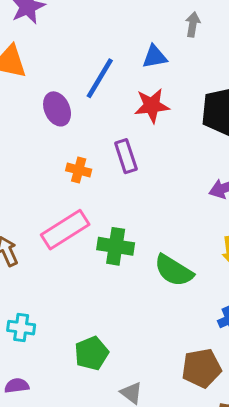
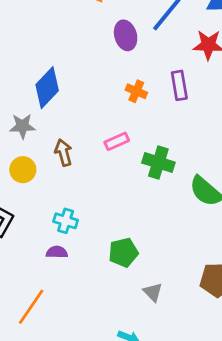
pink rectangle: (65, 230) -> (117, 141), size x0.6
purple semicircle: (17, 386) -> (57, 252), moved

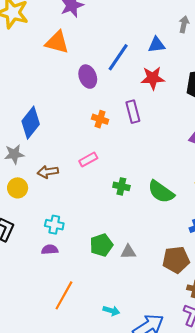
brown arrow: (63, 153) -> (48, 172), turned -78
green cross: (158, 163) -> (121, 186), moved, size x0.7
gray triangle: (153, 292) -> (128, 252), moved, turned -42
orange line: (31, 307) -> (64, 295), moved

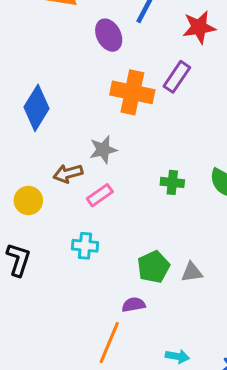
purple rectangle: (133, 112) -> (177, 77), turned 55
orange cross: (100, 119) -> (132, 92), size x1.8
gray star: (14, 154) -> (103, 150), moved
pink rectangle: (88, 159) -> (100, 195), moved
purple semicircle: (50, 250) -> (134, 305), moved

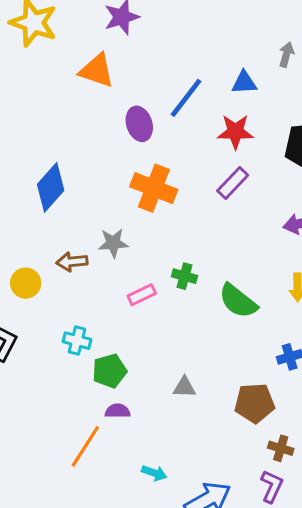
purple rectangle: (177, 77) -> (233, 183), moved
green cross: (172, 182) -> (185, 276), moved
pink rectangle: (100, 195) -> (142, 295), moved
green pentagon: (153, 267) -> (110, 371), moved

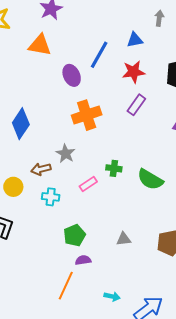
orange cross: (154, 188) -> (87, 115), turned -32
gray star: (113, 243) -> (66, 154), turned -30
cyan cross: (77, 341) -> (51, 197), moved

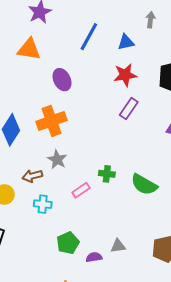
blue line: (99, 55) -> (89, 37), moved
orange cross: (87, 115) -> (51, 121), moved
purple semicircle: (83, 260) -> (94, 257), moved

